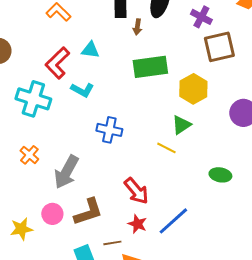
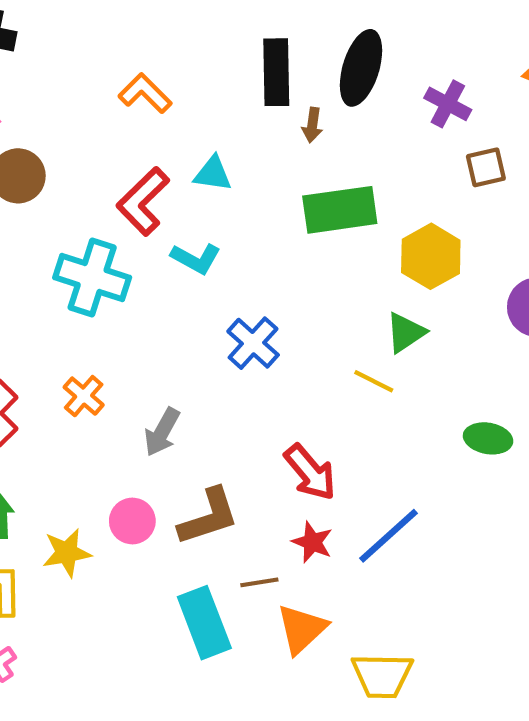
brown square: (219, 47) -> (486, 167), size x0.6
blue cross: (109, 130) -> (253, 343), turned 30
gray arrow: (66, 172) -> (162, 432), size x0.7

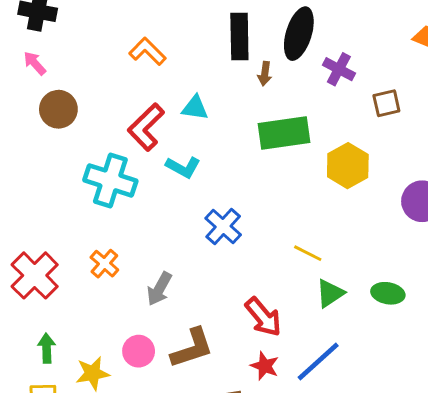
purple cross: (448, 104) -> (339, 69), moved
green triangle: (405, 333) -> (330, 293), moved

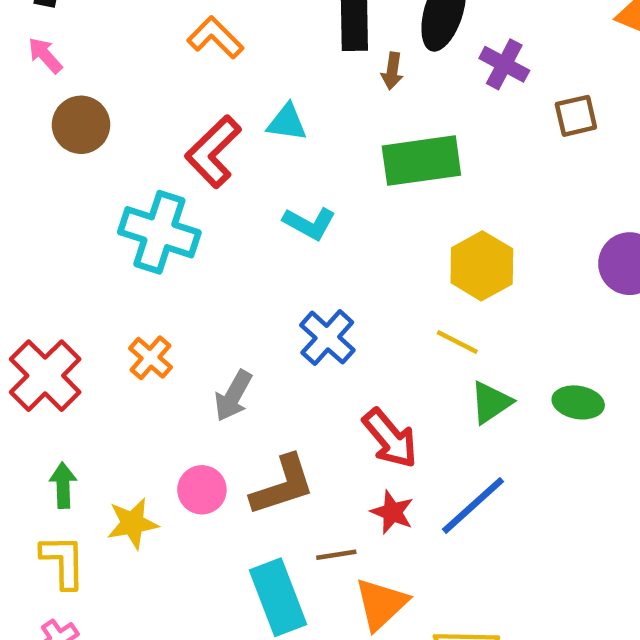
yellow hexagon: (348, 166) -> (482, 266), moved
cyan L-shape: (183, 167) -> (309, 223), moved
blue cross: (223, 226) -> (327, 338), moved

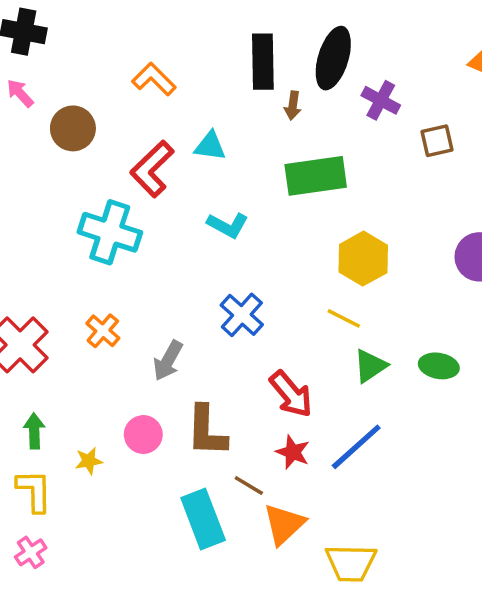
brown circle: (81, 125) -> (73, 128), moved
brown L-shape: (283, 485) -> (207, 431), turned 110
yellow star: (133, 523) -> (89, 461), size x0.7
brown line: (336, 555) -> (249, 486), turned 40

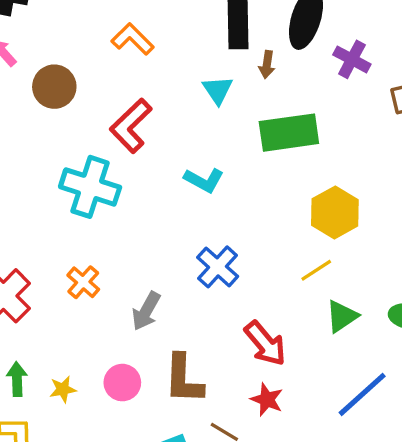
cyan triangle: (210, 146) -> (218, 90), moved, turned 48
yellow line: (344, 318) -> (316, 270), turned -60
blue line: (356, 447) -> (362, 394), moved
yellow star: (89, 461) -> (63, 389), moved

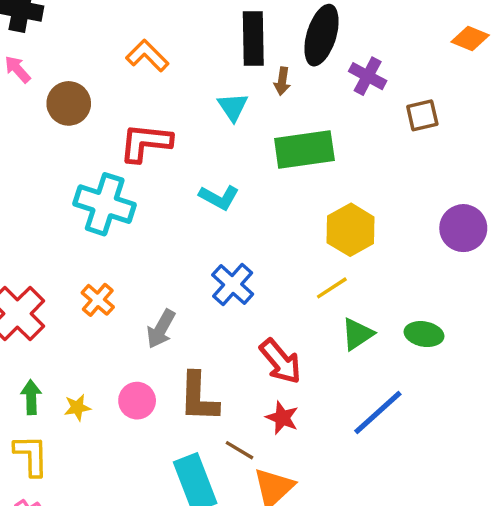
red L-shape: (131, 126) -> (146, 143), turned 50

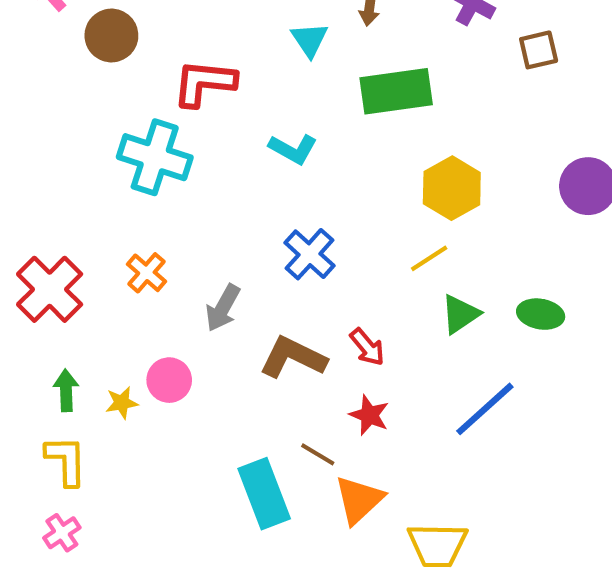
red arrow: (281, 361) -> (367, 347), size x0.7
brown L-shape: (199, 397) -> (293, 357), moved, turned 114
pink circle: (137, 401) -> (169, 380), moved

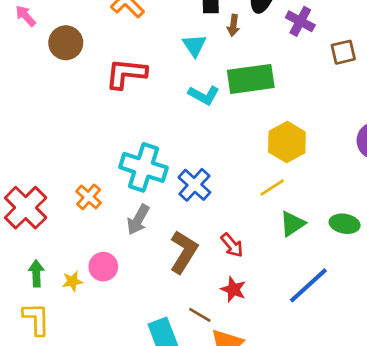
cyan L-shape: (293, 149) -> (204, 95), moved
cyan cross: (155, 157) -> (144, 167), moved
brown L-shape: (293, 357) -> (184, 252), turned 96

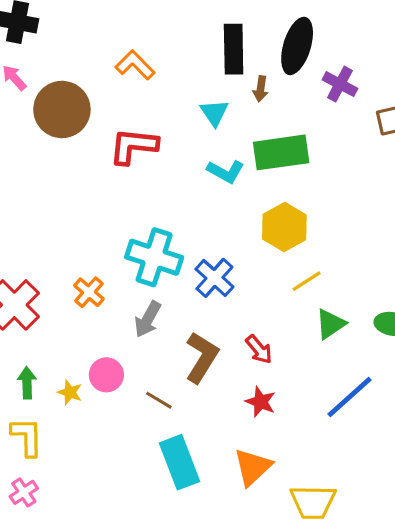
brown circle: (66, 43) -> (62, 109), size x1.4
yellow hexagon: (287, 142) -> (284, 227), moved
yellow star: (72, 281) -> (70, 392), turned 30
brown line: (200, 315) -> (159, 400), moved

